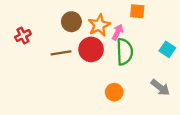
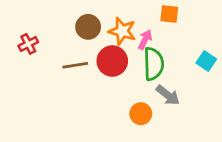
orange star: (99, 25) -> (122, 31), turned -30
gray arrow: (160, 88) -> (168, 95), moved

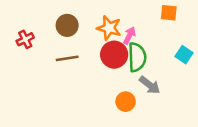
orange square: (169, 14) -> (169, 13), moved
brown circle: (88, 27) -> (67, 25), moved
red circle: (112, 61) -> (114, 55), moved

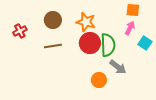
pink arrow: (129, 36) -> (130, 28), moved

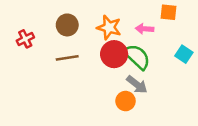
pink arrow: (130, 28) -> (145, 29), moved, turned -112
green semicircle: (108, 45) -> (137, 57), turned -45
gray arrow: (118, 67) -> (137, 85), moved

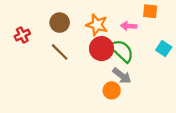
brown line: (67, 58) -> (60, 52), turned 54

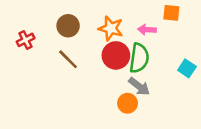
cyan square: (164, 49) -> (187, 68), moved
green semicircle: (122, 51) -> (139, 58), turned 55

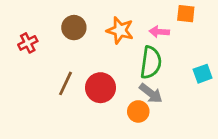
red circle: (116, 55) -> (100, 88), moved
brown line: (68, 59) -> (66, 83), moved, turned 70
cyan square: (187, 68) -> (203, 74), turned 36

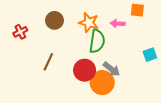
green semicircle: (151, 63) -> (97, 41), moved
red circle: (100, 88) -> (85, 70), moved
orange circle: (138, 111) -> (102, 83), size x1.5

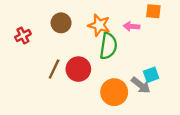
cyan square: (150, 55) -> (151, 75), moved
gray arrow: (111, 69) -> (141, 85), moved
red circle: (85, 70) -> (78, 69), moved

